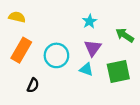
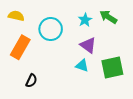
green arrow: (125, 35) -> (108, 17), moved
purple triangle: (93, 48) -> (88, 45), turned -30
cyan circle: (56, 55) -> (51, 29), moved

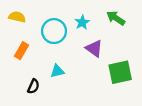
cyan star: (85, 20) -> (82, 22), moved
orange rectangle: (20, 47) -> (21, 51), size x0.7
cyan triangle: (82, 65) -> (57, 71), moved, turned -32

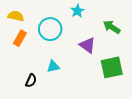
green arrow: (116, 18) -> (112, 27), moved
cyan star: (82, 22) -> (77, 11), moved
orange rectangle: (21, 51) -> (20, 38), moved

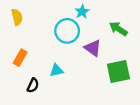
yellow semicircle: (16, 16) -> (17, 17), turned 63
cyan circle: (50, 29) -> (67, 31), moved
orange rectangle: (20, 38) -> (20, 58), moved

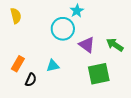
green arrow: (118, 29) -> (115, 45), moved
orange rectangle: (20, 58) -> (18, 64), moved
green square: (118, 71) -> (99, 74), moved

